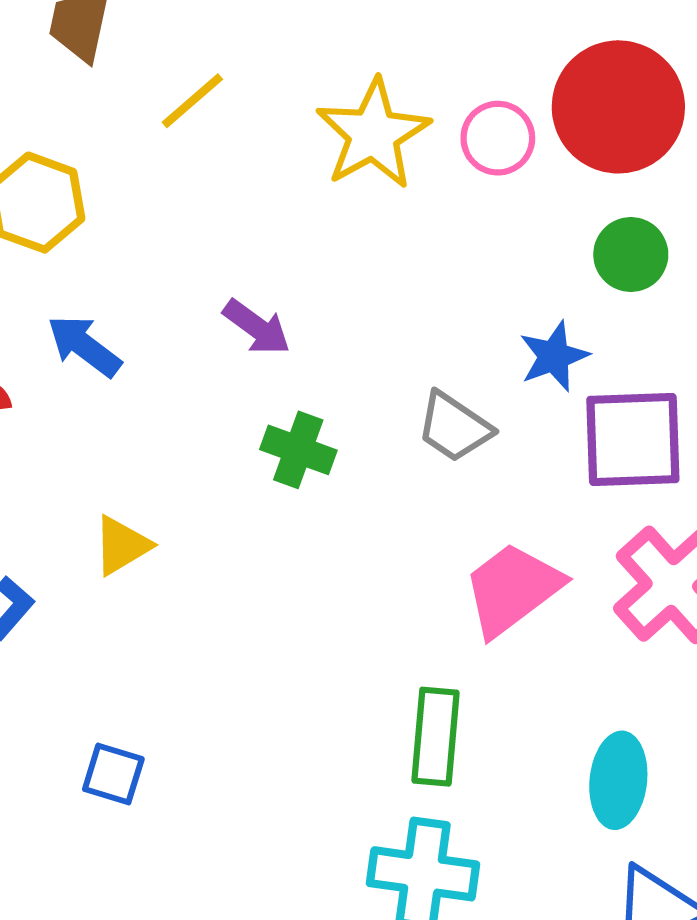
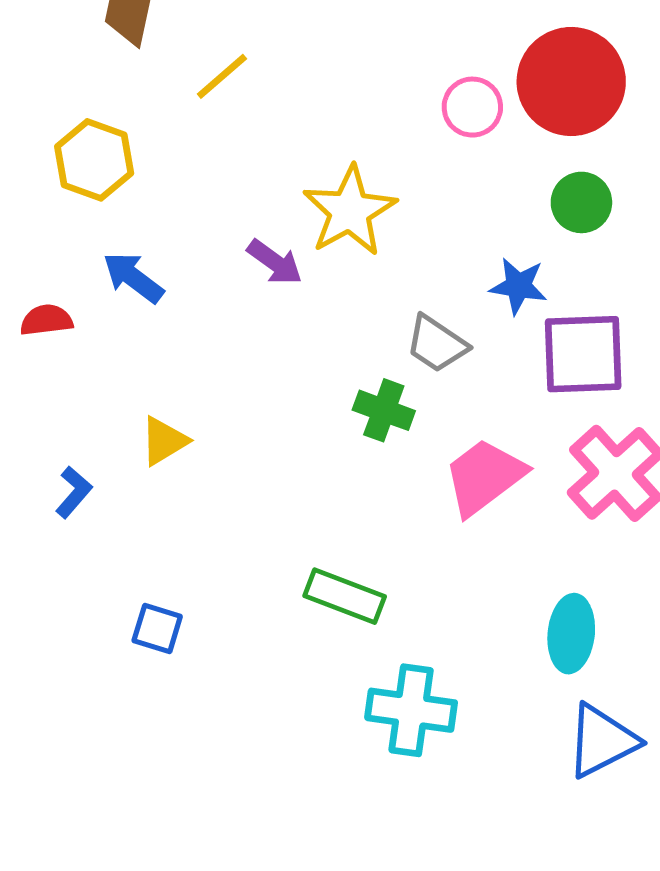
yellow star: (373, 134) -> (350, 211), moved
blue star: (554, 356) -> (518, 286), turned 30
green cross: (298, 450) -> (384, 410), moved
green rectangle: (435, 737) -> (345, 596), moved, turned -74

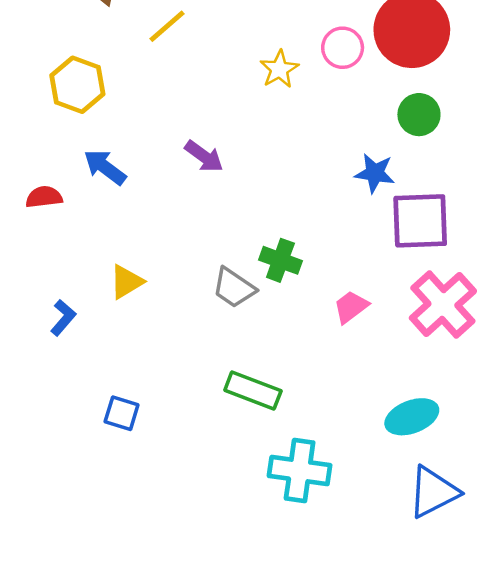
yellow star: (350, 211) -> (279, 69), moved, size x0.6
gray trapezoid: (437, 344) -> (234, 288), moved
pink trapezoid: (484, 477) -> (351, 307), size x0.6
cyan ellipse: (571, 634) -> (412, 417), turned 63

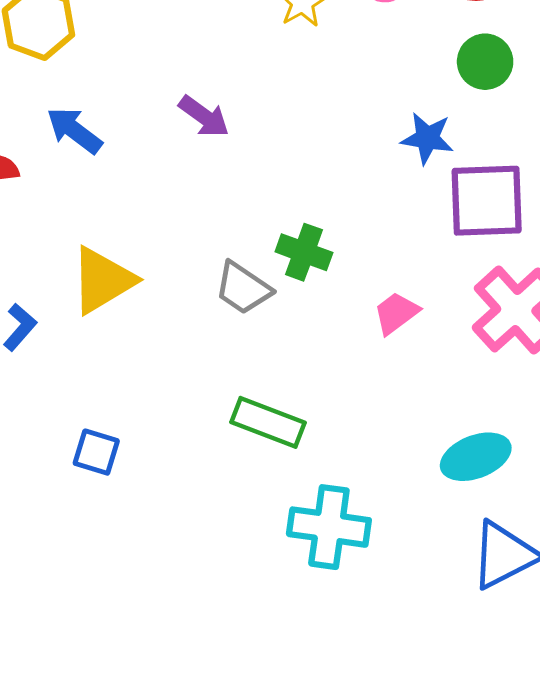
yellow triangle: (126, 282) -> (102, 280), size x1.5

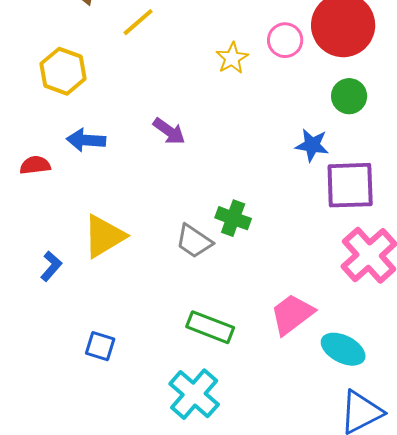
blue arrow: (74, 130) -> (86, 140), turned -33
pink trapezoid: (396, 313) -> (292, 314), moved, size x1.5
cyan ellipse: (476, 457) -> (343, 349), turned 48
cyan cross: (329, 527) -> (194, 394), moved, turned 33

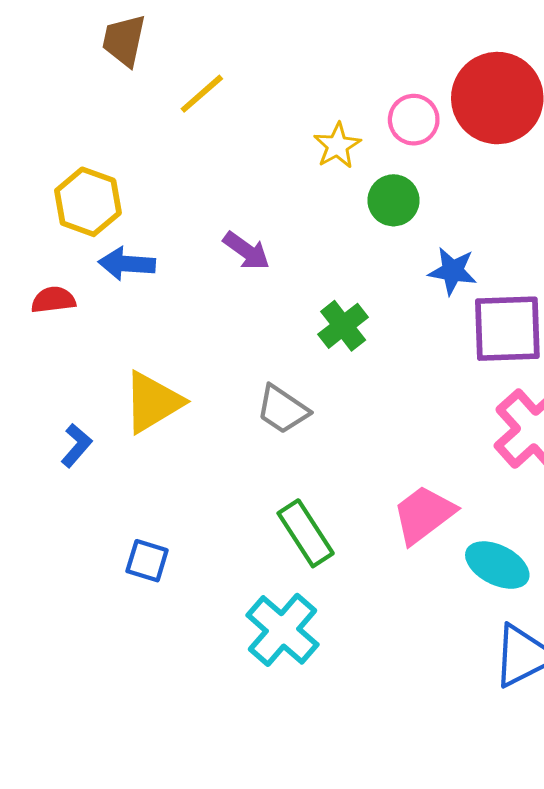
yellow hexagon: (63, 71) -> (88, 202), moved
green circle: (349, 96) -> (393, 200), moved
green cross: (233, 218) -> (343, 326), moved, turned 32
green rectangle: (210, 327) -> (306, 533), turned 36

